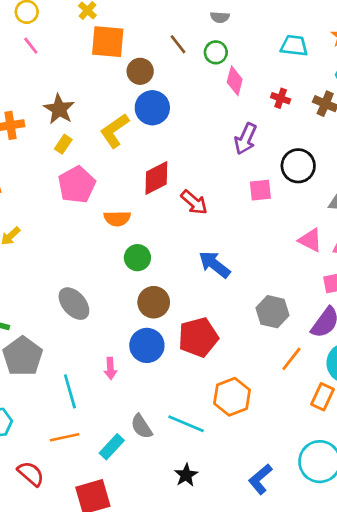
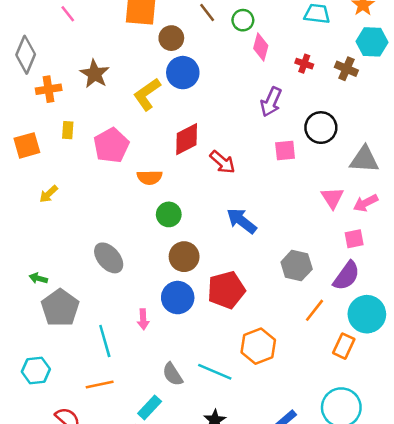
yellow rectangle: (63, 144) -> (68, 130), moved, turned -30
pink triangle: (310, 240) -> (332, 198), turned 30
cyan rectangle: (112, 447) -> (150, 407), moved

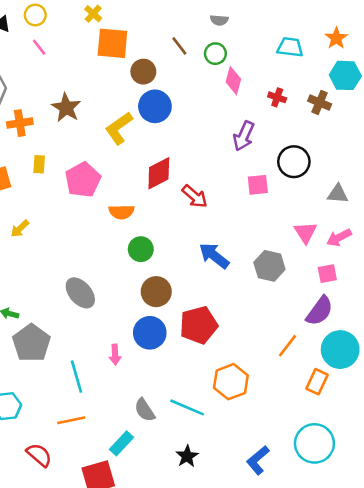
gray triangle: (364, 159) -> (338, 194), size x0.7
gray hexagon: (297, 266) -> (269, 266), moved

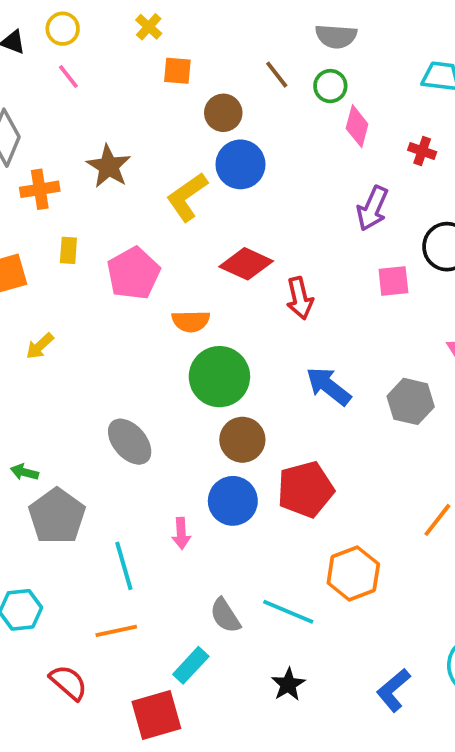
gray semicircle: (219, 20) -> (336, 36), size x1.5
orange square: (112, 43) -> (177, 71), size x0.6
red diamond: (159, 173) -> (246, 264), turned 52
red arrow: (195, 196) -> (300, 298), turned 36
green circle: (141, 249) -> (219, 377), size x1.6

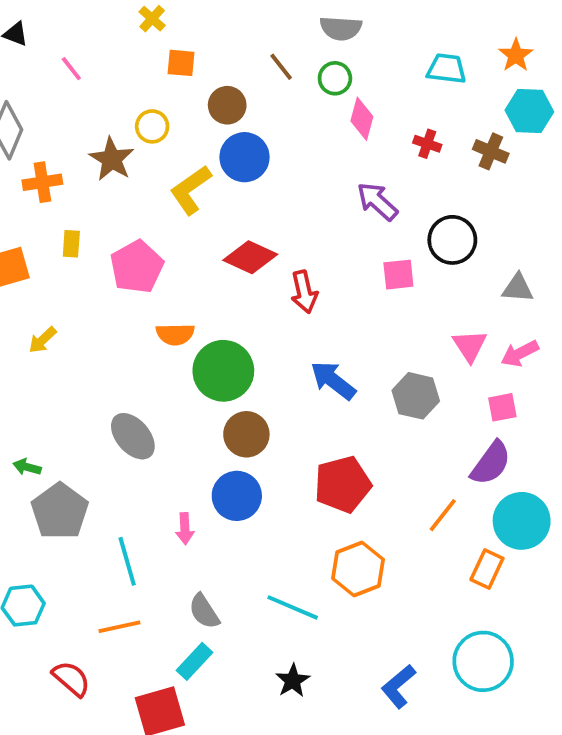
yellow circle: (63, 29) -> (152, 126), moved
purple arrow: (372, 208) -> (377, 201), turned 108
orange semicircle: (191, 321) -> (175, 334), moved
red pentagon: (305, 489) -> (343, 484), moved
gray semicircle: (225, 616) -> (204, 611), moved

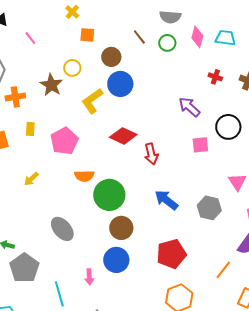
pink diamond: (362, 119) -> (197, 37), moved
yellow arrow: (42, 340) -> (31, 179), moved

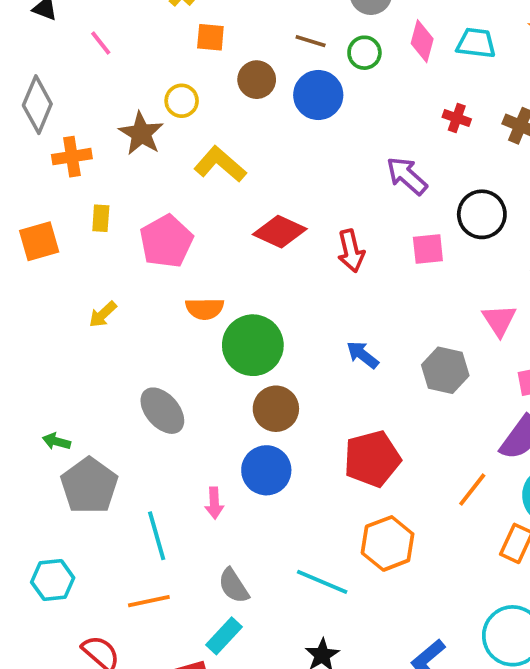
brown line: (139, 37) -> (311, 41), turned -35
blue circle: (120, 84) -> (318, 95), moved
yellow L-shape: (92, 101) -> (220, 164), turned 76
red arrow: (151, 154) -> (351, 251), moved
blue arrow: (166, 200) -> (363, 355), size x0.7

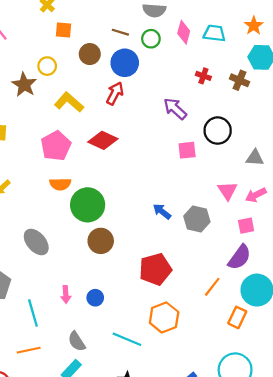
pink pentagon: (166, 241) -> (56, 146), moved
red arrow: (351, 251) -> (115, 93), moved, turned -140
blue arrow: (363, 355) -> (162, 211), moved
blue circle: (266, 470) -> (95, 298), moved, size x0.6

